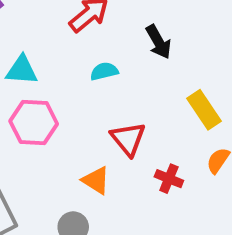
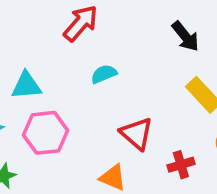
black arrow: (158, 42) -> (185, 36), moved
red cross: (169, 179) -> (181, 165), turned -30

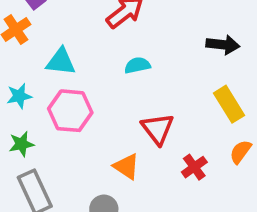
black arrow: (185, 36) -> (223, 45), turned -56
red cross: (181, 165) -> (194, 167), turned -30

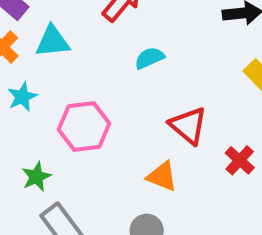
cyan triangle: (61, 62) -> (52, 41), moved
cyan star: (19, 96) -> (22, 97), moved

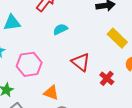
orange triangle: (162, 176) -> (51, 93), moved

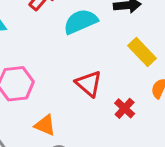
cyan semicircle: (60, 29) -> (80, 22), moved, size x1.6

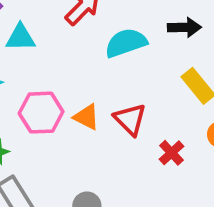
orange triangle: (45, 125) -> (86, 117), moved

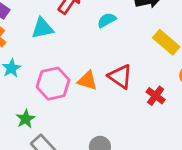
cyan triangle: (20, 38) -> (42, 28), moved
cyan semicircle: (126, 43) -> (107, 20), size x0.6

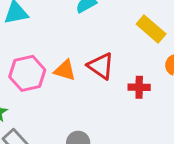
red cross: (156, 96) -> (139, 87), turned -36

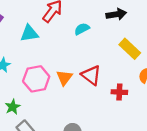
orange triangle: (65, 70) -> (64, 78), turned 48

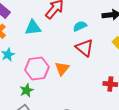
red triangle: (91, 75) -> (85, 48), moved
green star: (13, 107) -> (27, 90), moved

